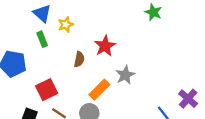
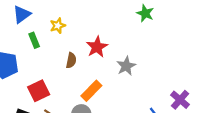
blue triangle: (42, 13) -> (22, 14), moved, turned 42
gray star: (125, 75) -> (126, 66), moved

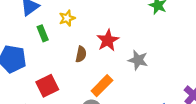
gray star: (126, 66) -> (138, 60), turned -30

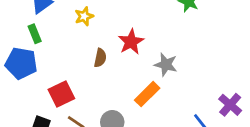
green rectangle: (43, 33) -> (35, 34), moved
orange rectangle: (102, 86) -> (147, 94), moved

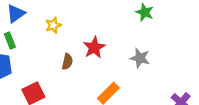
gray star: (166, 65) -> (140, 58), moved

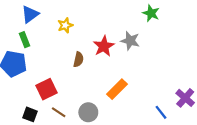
gray star: (140, 58) -> (130, 41), moved

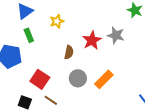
green rectangle: (24, 40) -> (29, 35), moved
red square: (47, 89) -> (40, 79), turned -30
gray circle: (88, 112) -> (78, 78), moved

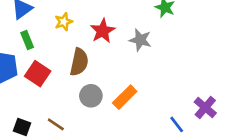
red star: (92, 40) -> (103, 31), moved
brown semicircle: (69, 52) -> (79, 62), size x1.5
red square: (40, 79) -> (38, 74), moved

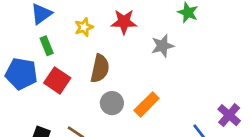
red star: (103, 31) -> (124, 22), moved, turned 30
gray star: (140, 40) -> (163, 46), turned -30

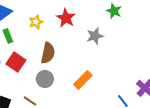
red star: (124, 22) -> (66, 18), turned 30
gray circle: (112, 103) -> (45, 79), moved

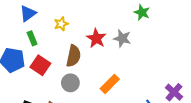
red star: (66, 18) -> (96, 38), moved
gray star: (95, 36) -> (122, 38), turned 30

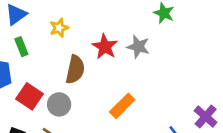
red square: (40, 65) -> (30, 96), moved
gray circle: (70, 83) -> (59, 104), moved

